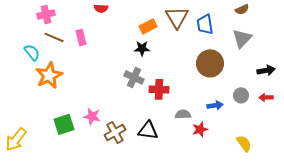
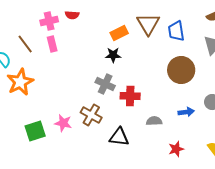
pink cross: (46, 14) -> (49, 21), moved
brown line: (54, 37) -> (25, 44), turned 30
red star: (200, 129) -> (176, 149), moved
brown cross: (115, 132) -> (91, 115), moved, turned -30

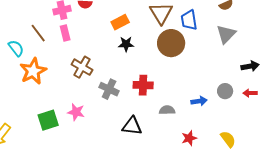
orange rectangle: (119, 33) -> (120, 22), moved
brown circle: (181, 70) -> (171, 43), moved
gray cross: (105, 84) -> (109, 89), moved
brown cross: (91, 115) -> (82, 67), moved

